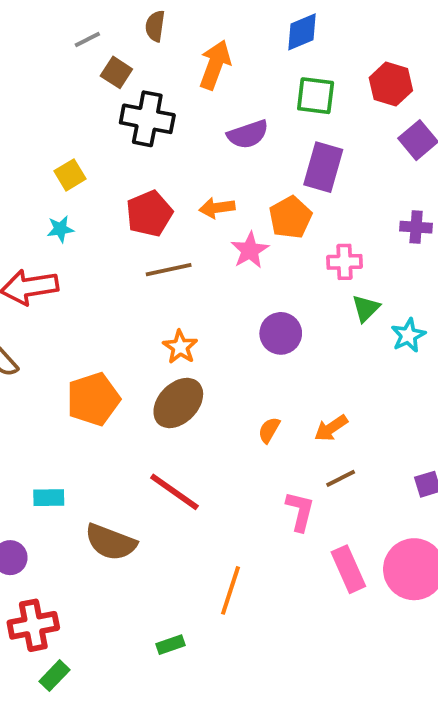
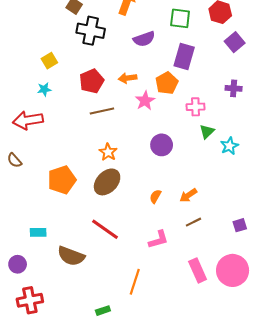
pink L-shape: (300, 511) -> (158, 240), moved, turned 60

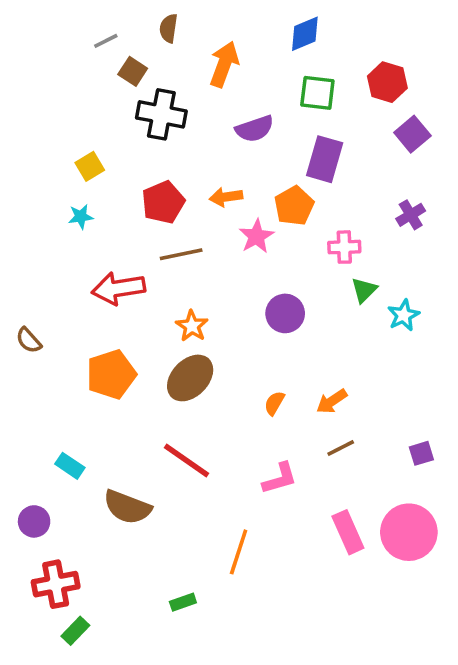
purple cross: (234, 88) -> (411, 215), turned -35
red arrow: (28, 120) -> (118, 288), moved
cyan rectangle: (38, 232) -> (70, 466), turned 35

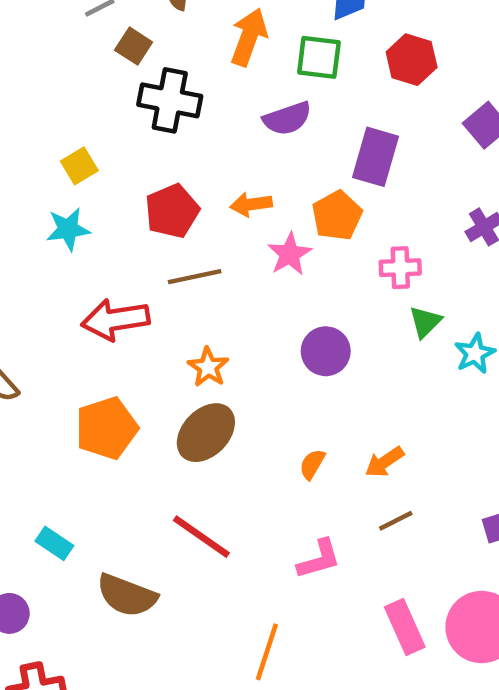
red hexagon: (387, 82) -> (412, 60), moved
green square: (317, 93) -> (319, 57), moved
cyan star: (81, 217) -> (68, 229), size x1.4

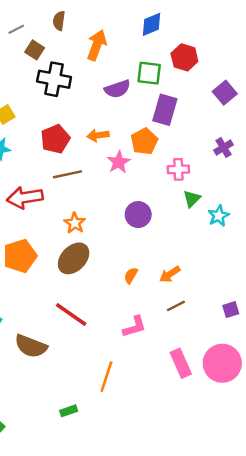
green square: (319, 57) -> (149, 73), moved

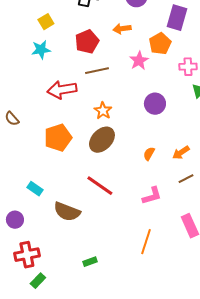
orange arrow: (98, 135) -> (122, 29), moved
orange line: (106, 377) -> (146, 242), moved
green rectangle: (69, 411) -> (90, 262), moved

